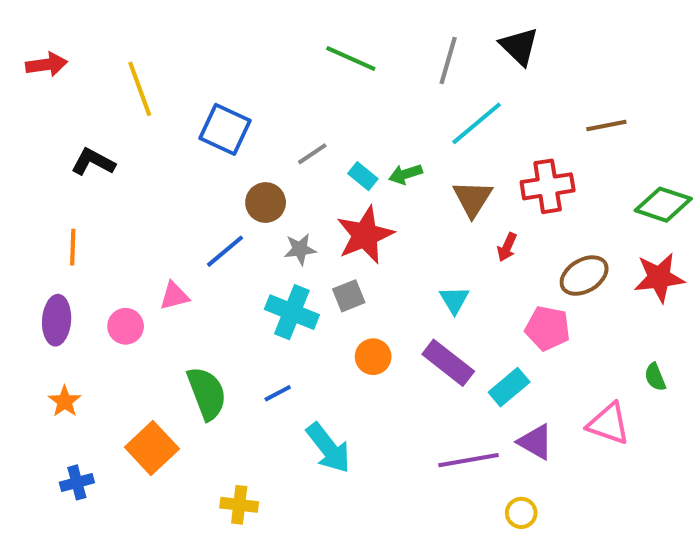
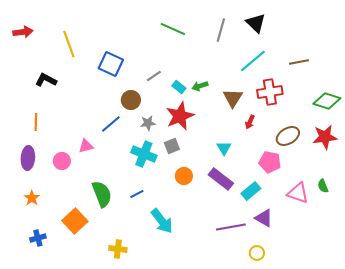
cyan line: (477, 123) -> (253, 61), moved
pink triangle: (608, 424) -> (298, 193), moved

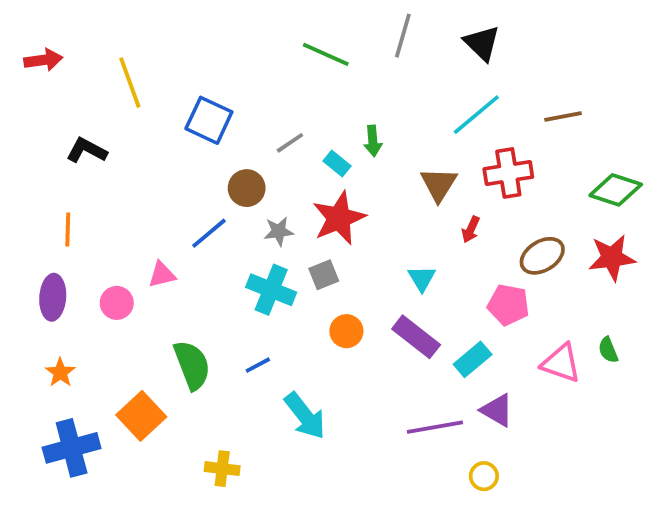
gray line: (221, 30) -> (403, 36), moved
green arrow: (200, 86) -> (373, 141), moved, turned -77
blue cross: (38, 238) -> (72, 448), size x1.8

